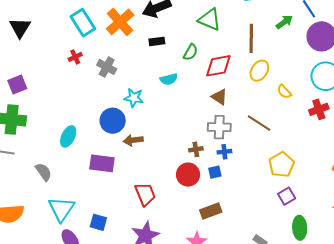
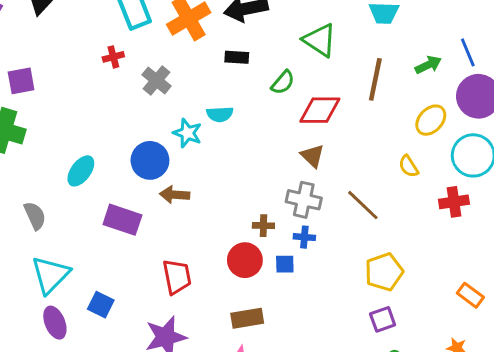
yellow ellipse: (259, 71) -> (431, 120), moved
cyan semicircle: (169, 79) -> (220, 114), moved
brown rectangle: (211, 211) -> (247, 318), moved

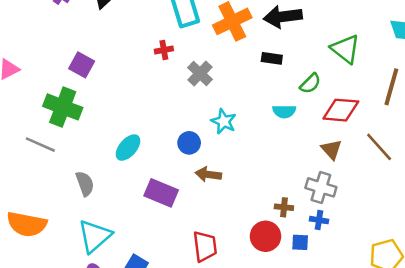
purple square: (21, 81) -> (82, 65), turned 35
cyan semicircle: (220, 114) -> (284, 111), moved
blue circle: (150, 160) -> (189, 143), size x0.7
brown line: (363, 205) -> (379, 147), moved

